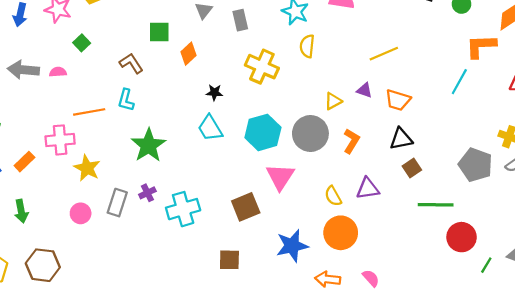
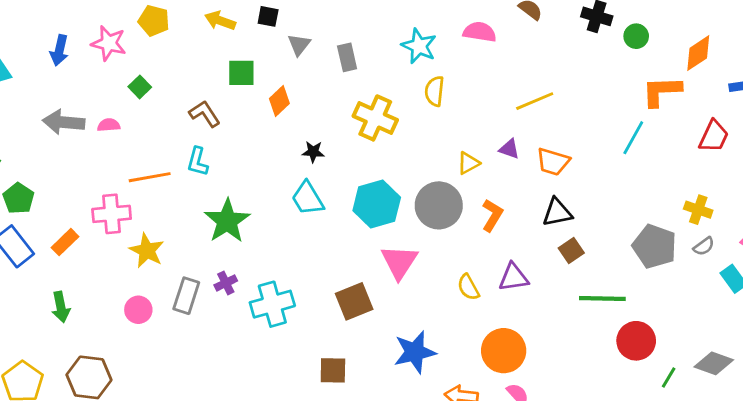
orange circle: (341, 233) -> (504, 351), moved

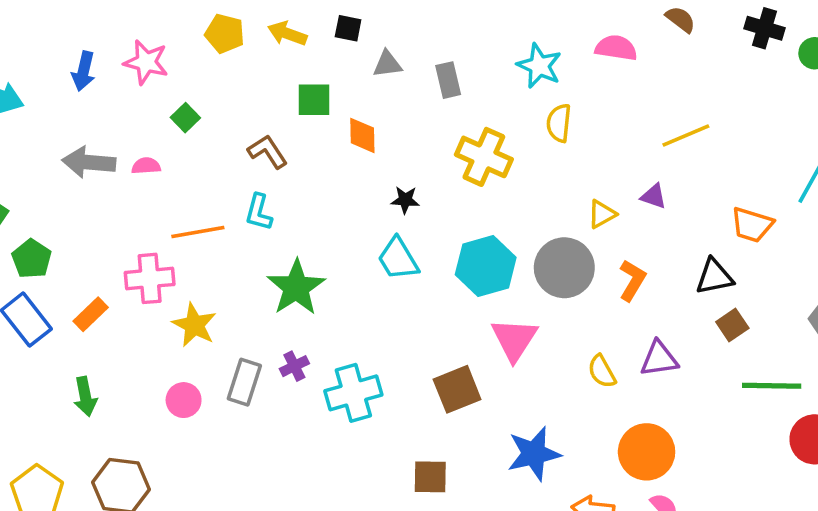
yellow pentagon: (154, 21) -> (225, 34), moved
gray triangle: (299, 45) -> (387, 64), turned 45
orange diamond: (279, 101) -> (362, 135), turned -48
orange trapezoid: (553, 162) -> (752, 225), moved

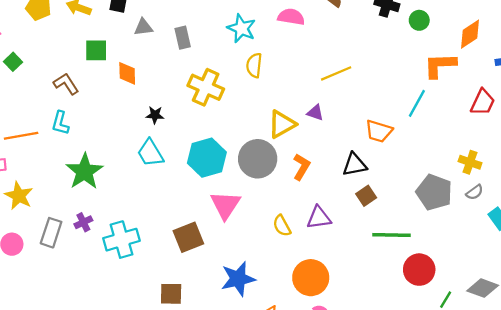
yellow triangle: (602, 214) -> (282, 124), size x1.5

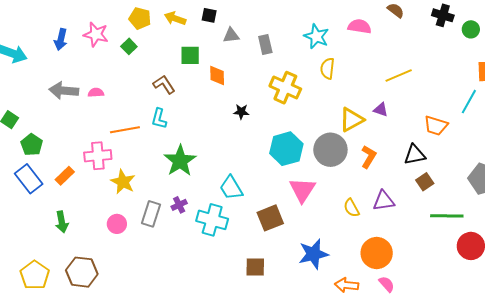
green square: (13, 62) -> (129, 46), moved
cyan trapezoid: (150, 153) -> (231, 188), moved
cyan cross: (121, 240) -> (212, 220), turned 32

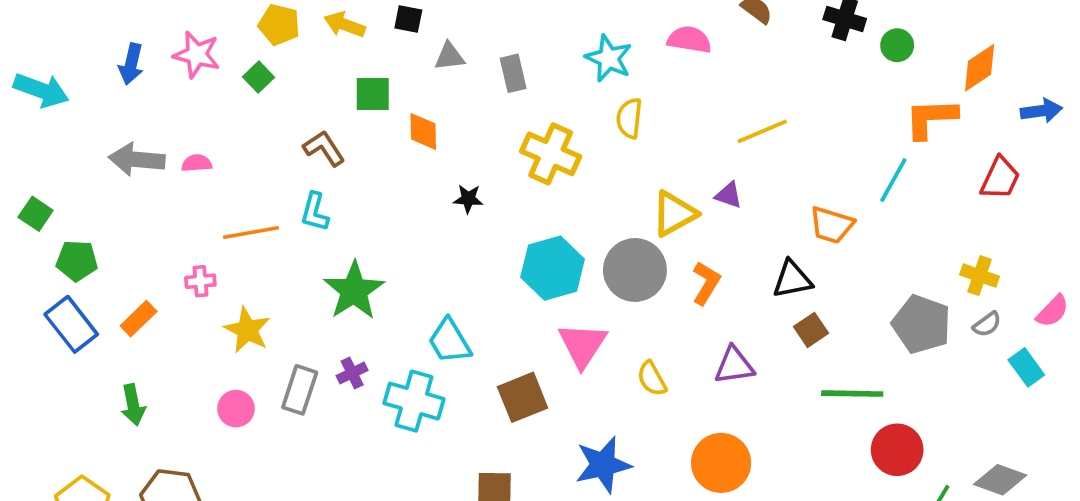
green pentagon: (32, 145) -> (77, 261), turned -30
pink cross: (98, 156) -> (200, 281), size x0.6
yellow semicircle: (352, 208) -> (652, 379), moved

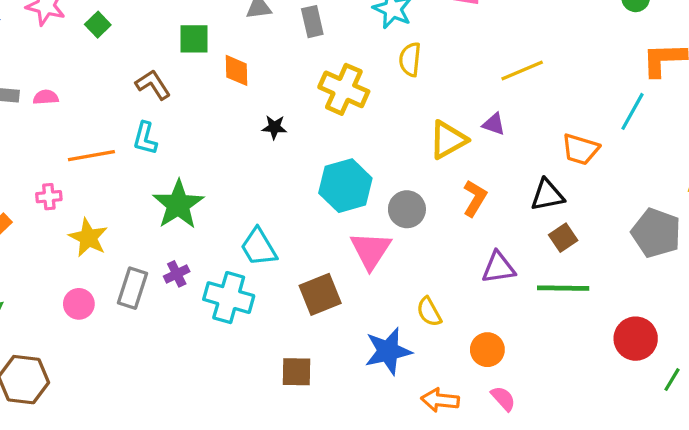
gray circle: (635, 270) -> (407, 209), moved, size x0.7
yellow semicircle: (652, 379) -> (429, 312), moved
green line: (852, 394) -> (563, 288), moved
orange circle: (721, 463) -> (487, 350), size x0.7

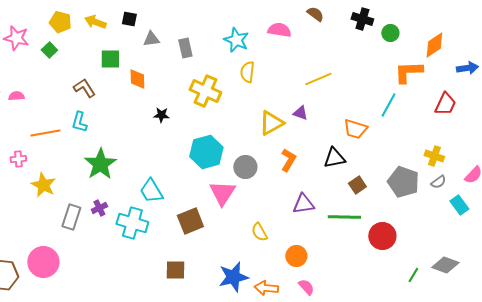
brown square: (563, 238) -> (357, 185), moved
pink circle: (79, 304) -> (43, 262), moved, size x1.6
red circle: (636, 339) -> (382, 236), moved
blue star: (388, 351) -> (233, 277), moved

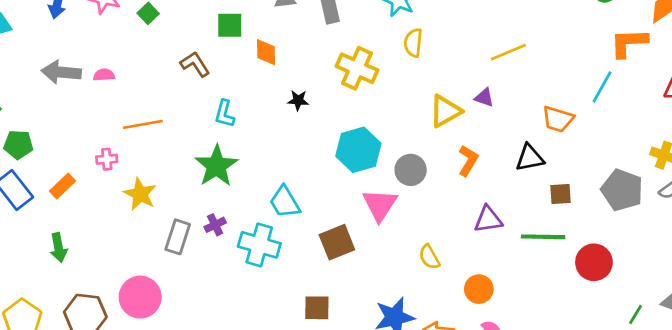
cyan L-shape: (79, 122) -> (224, 114), moved
brown square: (357, 185) -> (560, 194), turned 30

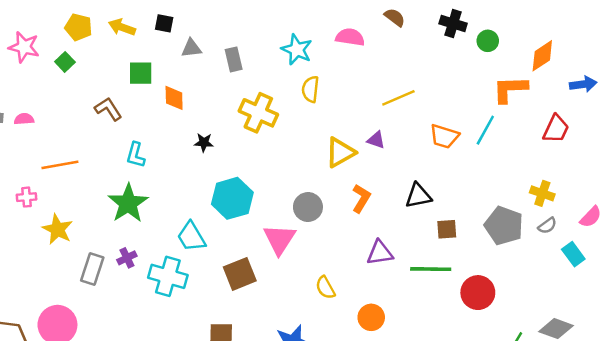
orange trapezoid: (558, 119) -> (444, 136), moved
cyan hexagon: (358, 150) -> (232, 198), moved

